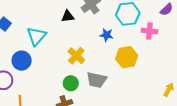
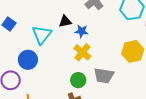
black triangle: (68, 16) -> (65, 21), moved
blue star: (107, 35) -> (82, 31), moved

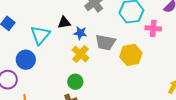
gray trapezoid: (104, 76) -> (105, 42), moved

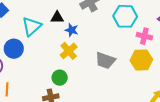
gray trapezoid: (105, 42) -> (105, 60), moved
yellow hexagon: (131, 55) -> (141, 60), moved

